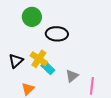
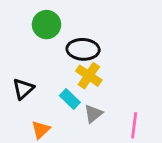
yellow cross: (39, 59) -> (89, 76), moved
gray triangle: (72, 76) -> (93, 114), moved

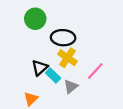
black triangle: (23, 89) -> (40, 68), moved
pink line: (134, 125) -> (95, 71), moved, turned 36

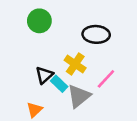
black ellipse: (63, 38) -> (96, 34), moved
gray triangle: (71, 87) -> (79, 96), size x1.5

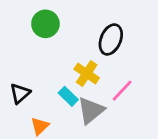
black ellipse: (96, 34) -> (111, 39), turned -70
black triangle: (44, 75) -> (20, 93), moved

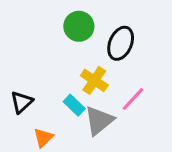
green circle: (45, 24) -> (79, 26), moved

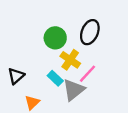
green circle: (79, 26) -> (55, 38), moved
pink line: (133, 99) -> (88, 74), moved

